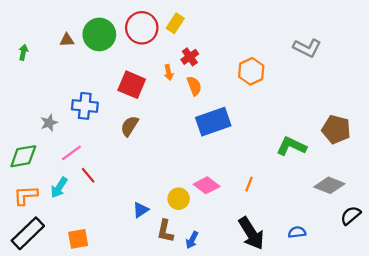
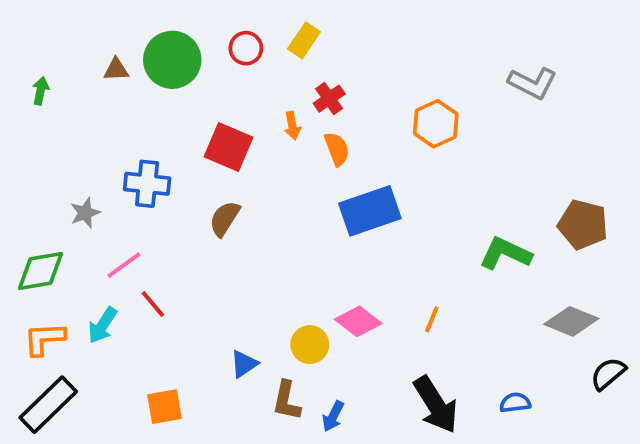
red circle: (142, 28) -> (246, 48), size x0.6
orange square: (78, 239) -> (165, 407), moved

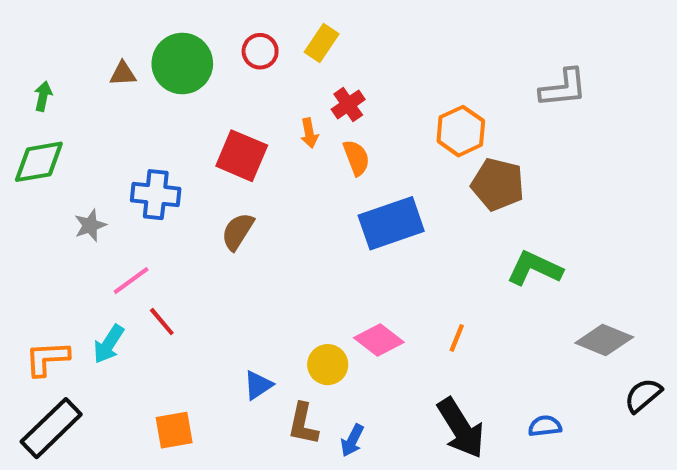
gray L-shape: (533, 83) -> (563, 88), turned -33
brown pentagon: (583, 224) -> (498, 184), moved
green diamond: (41, 271) -> (39, 162), moved

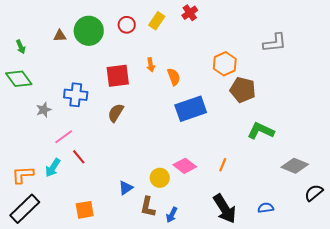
green arrow: (43, 96) -> (21, 47), turned 144
red cross: (348, 104) -> (190, 13), moved
red square: (242, 156) -> (118, 76), turned -30
green diamond: (39, 162) -> (19, 79), turned 64

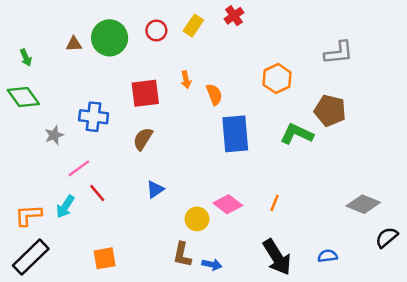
brown pentagon: (243, 90) -> (330, 111), moved
blue rectangle: (191, 109) -> (235, 134), turned -76
green L-shape: (261, 131) -> (297, 134), moved
blue triangle: (126, 188) -> (155, 189), moved
blue arrow: (172, 215) -> (212, 265), turned -105

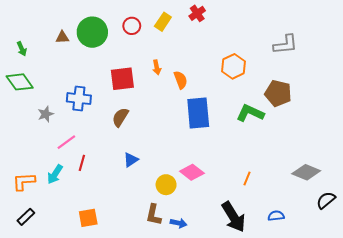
red line: (97, 193) -> (82, 163), turned 56
orange line: (275, 203) -> (247, 178), moved
black rectangle: (31, 257) -> (26, 217), size x0.6

